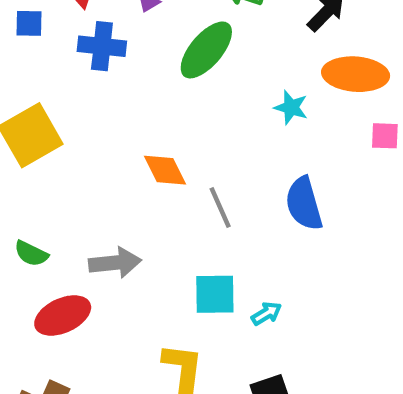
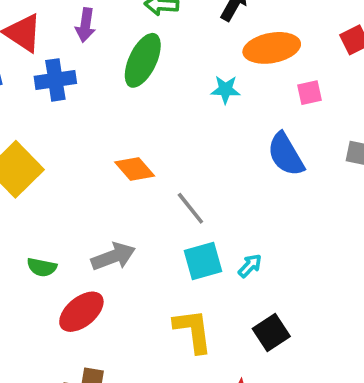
blue semicircle: (304, 204) -> (286, 154), moved
gray line: (220, 208) -> (190, 208), moved

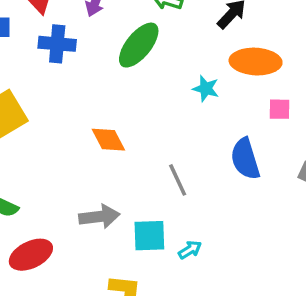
gray line: (190, 208) -> (178, 180), moved
gray arrow: (113, 257) -> (99, 217), moved

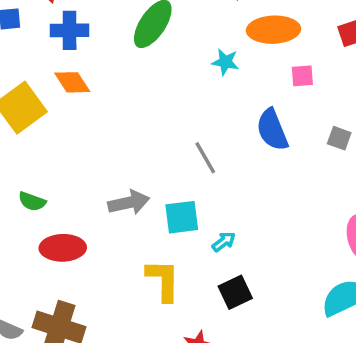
orange diamond: (108, 140) -> (72, 82), moved
cyan arrow: (190, 250) -> (224, 242), moved
red ellipse: (31, 255) -> (63, 248), turned 30

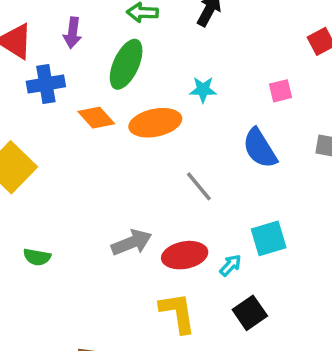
orange ellipse: (273, 30) -> (155, 123), moved
orange diamond: (72, 82) -> (96, 118), moved
cyan square: (182, 217) -> (269, 238), moved
red ellipse: (63, 248) -> (185, 255), moved

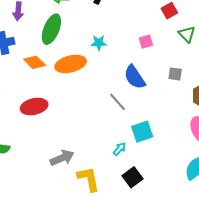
gray line: (199, 186) -> (117, 102), moved
gray arrow: (132, 242) -> (62, 158), moved
red ellipse: (185, 255) -> (34, 106), moved

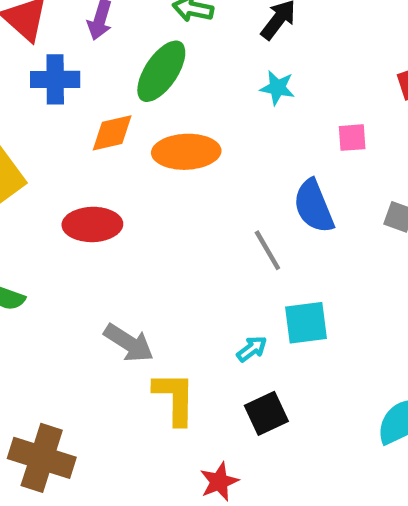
cyan star: (99, 43) -> (277, 88), moved
orange diamond: (35, 62) -> (112, 133), turned -70
gray arrow: (62, 158) -> (129, 343), turned 45

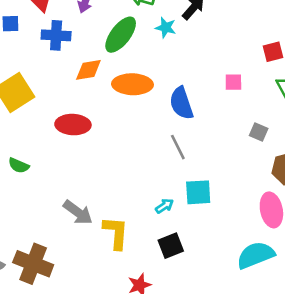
cyan star: (277, 88) -> (166, 28), moved
blue semicircle: (314, 206) -> (181, 103), moved
gray arrow: (129, 343) -> (78, 212), moved

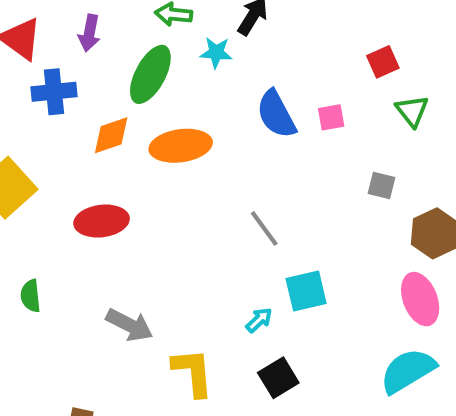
blue semicircle: (181, 103) -> (276, 114), moved
green semicircle: (19, 165) -> (31, 296), turned 70
gray arrow: (78, 212) -> (129, 325), moved

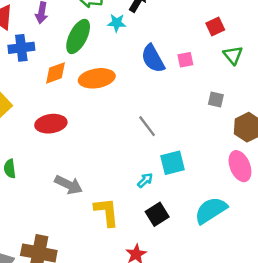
cyan semicircle: (408, 371) -> (211, 210), moved

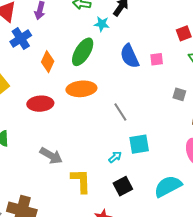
green ellipse: (78, 36) -> (83, 52), moved
blue cross: (21, 48) -> (21, 39), turned -30
orange diamond: (56, 73) -> (48, 62), turned -50
orange ellipse: (97, 78) -> (81, 89), moved

